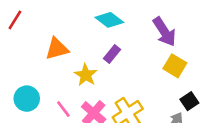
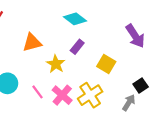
purple arrow: (164, 32) -> (135, 36), moved
yellow square: (175, 66) -> (106, 64), moved

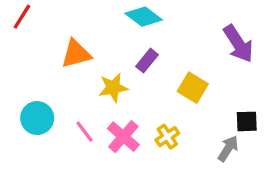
yellow star: (56, 64) -> (113, 88), turned 30
black square: (141, 85) -> (247, 121), turned 32
yellow cross: (90, 95) -> (167, 137), size x0.6

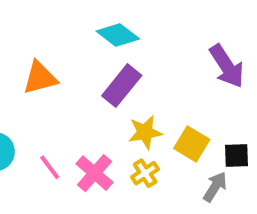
purple rectangle: (147, 61) -> (122, 86), size x1.5
yellow star: (113, 88) -> (145, 132), moved
yellow square: (193, 88) -> (192, 144), moved

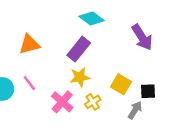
cyan diamond: (118, 35) -> (92, 18), moved
yellow star: (145, 132) -> (80, 77), moved
pink line: (50, 167) -> (29, 83), moved

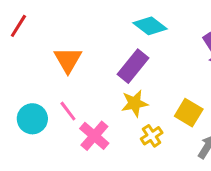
orange triangle: (29, 44) -> (68, 60), turned -45
pink cross: (62, 102) -> (94, 136), moved

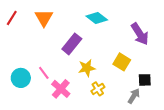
orange triangle: (68, 60) -> (44, 18), moved
purple rectangle: (133, 66) -> (72, 44), moved
yellow square: (189, 113) -> (122, 62), moved

